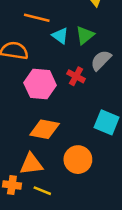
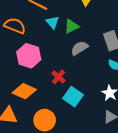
red cross: (76, 76) -> (59, 77), moved

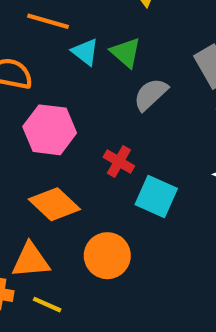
green triangle: (72, 26) -> (126, 53), turned -42
orange diamond: (24, 91) -> (54, 204), turned 30

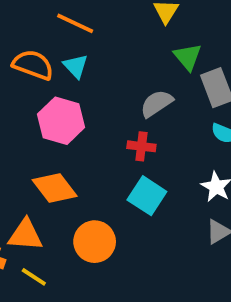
cyan triangle: (85, 52) -> (76, 66), moved
green triangle: (126, 53) -> (188, 57), moved
red cross: (119, 162) -> (141, 146), moved, turned -32

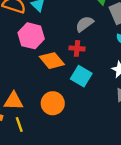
orange diamond: (55, 188) -> (52, 61), moved
yellow line: (34, 277) -> (19, 124), turned 40

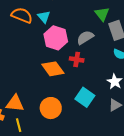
pink hexagon: (31, 36) -> (56, 38), moved
cyan square: (81, 76) -> (85, 97), moved

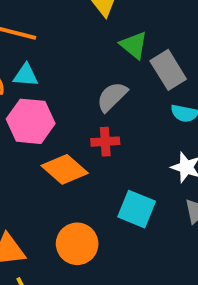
cyan triangle: (44, 17) -> (26, 75), turned -32
pink hexagon: (56, 38) -> (31, 121), moved

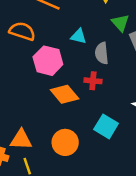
cyan triangle: (26, 75) -> (79, 36), moved
gray semicircle: (112, 97) -> (102, 53), turned -60

